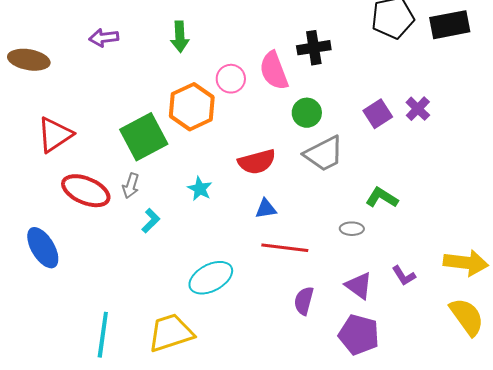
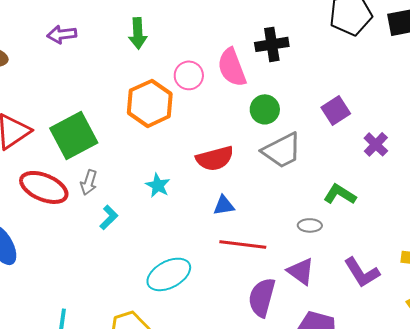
purple cross: (418, 109) -> (376, 144), moved
green square: (144, 137) -> (74, 135), moved
purple L-shape: (404, 276) -> (362, 272), size x1.5
purple triangle: (359, 286) -> (301, 271), moved
purple semicircle: (304, 301) -> (262, 297), size x1.4

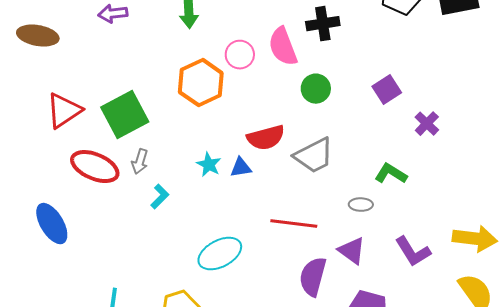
gray trapezoid: (282, 150) -> (314, 156), moved
blue triangle: (224, 205) -> (241, 168), moved

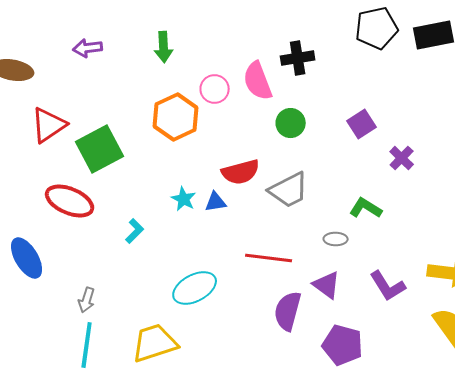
red triangle: (64, 111) -> (49, 125), moved
gray arrow: (140, 162) -> (87, 300), moved

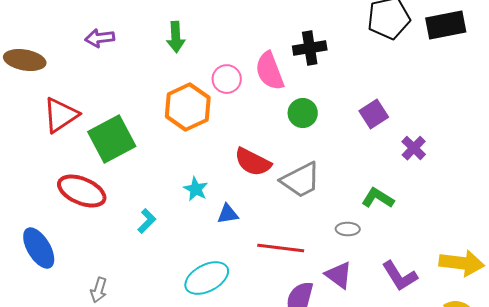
red semicircle: (241, 172) -> (253, 162), turned 42
blue triangle: (216, 202) -> (228, 214), moved

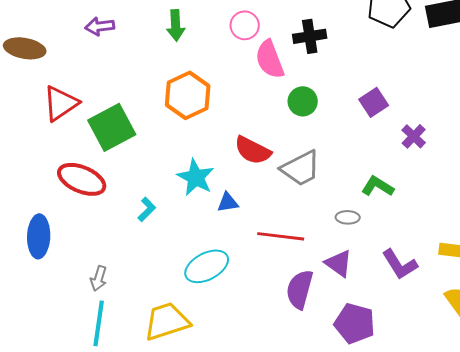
pink circle: (227, 79) -> (245, 25), moved
cyan star: (196, 189) -> (196, 177), size x1.5
blue ellipse: (39, 248) -> (39, 236), turned 33

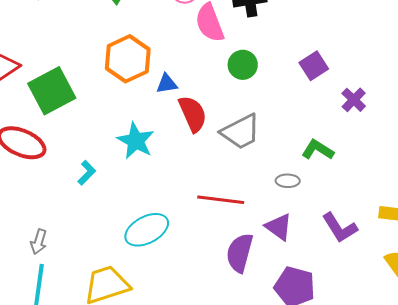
red semicircle: (253, 150) -> (193, 114), turned -141
blue triangle: (228, 202) -> (167, 84), moved

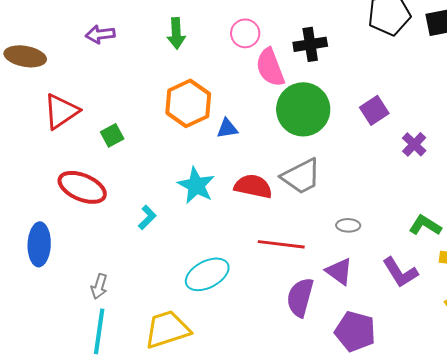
green circle: (243, 65) -> (303, 109), size x1.8
green square: (52, 91) -> (112, 135), size x0.5
red semicircle: (193, 114) -> (253, 186), moved, turned -54
green L-shape: (318, 150) -> (425, 225), moved

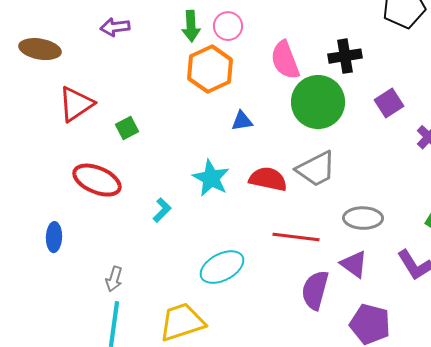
pink circle: (245, 33) -> (228, 26), moved
black cross: (310, 44) -> (345, 56), moved
orange hexagon: (188, 103) -> (210, 69), moved
gray ellipse: (348, 225) -> (363, 218), size x1.6
blue ellipse: (39, 244) -> (54, 237), size x0.7

